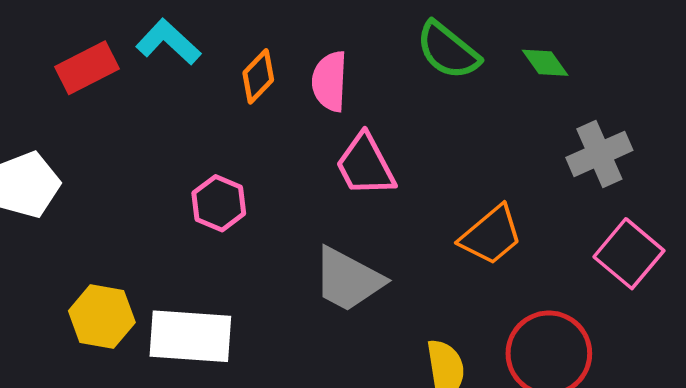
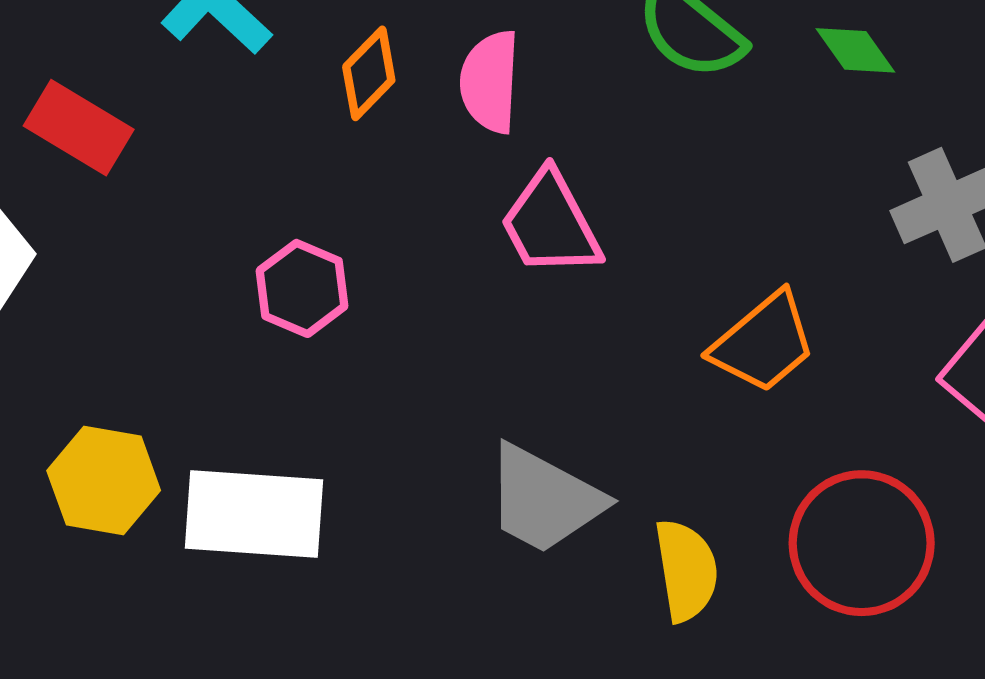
red rectangle: (87, 68) -> (79, 128), moved, turned 58
gray trapezoid: (348, 280) -> (544, 499), moved

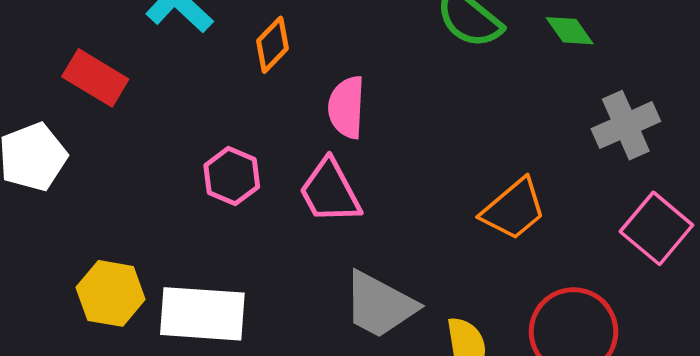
pink semicircle: (490, 82) -> (347, 107), moved
pink trapezoid: (551, 224) -> (330, 191), moved

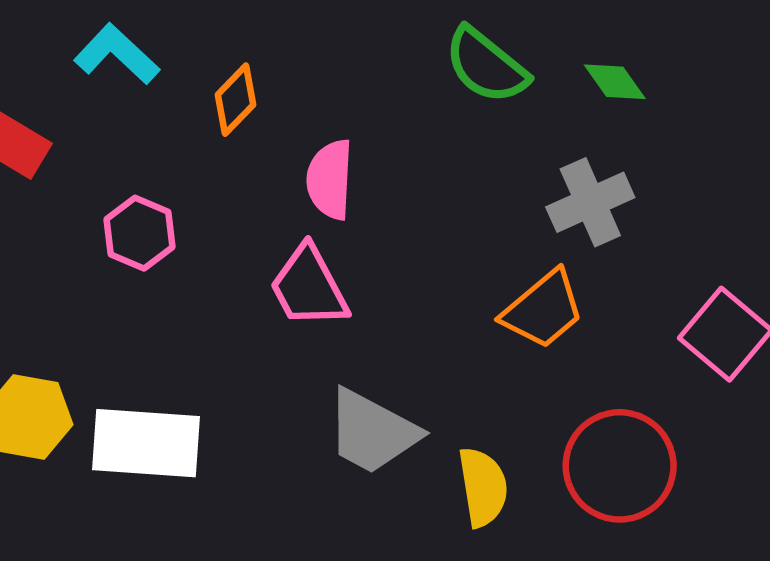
gray cross: (626, 125) -> (590, 202), moved
pink hexagon: (232, 176) -> (139, 233), moved

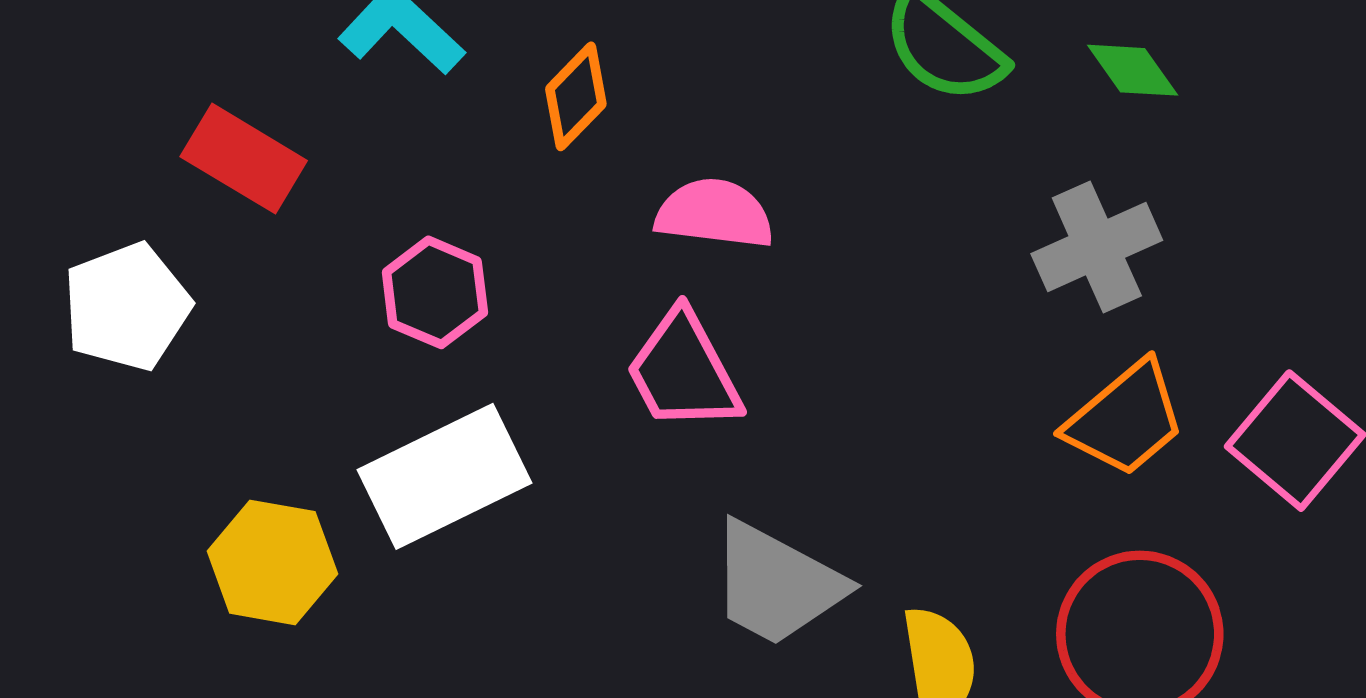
pink semicircle: (330, 179) -> (714, 214), turned 94
orange trapezoid: (543, 310) -> (1125, 419), moved
white rectangle: (146, 443) -> (444, 476), moved, turned -30

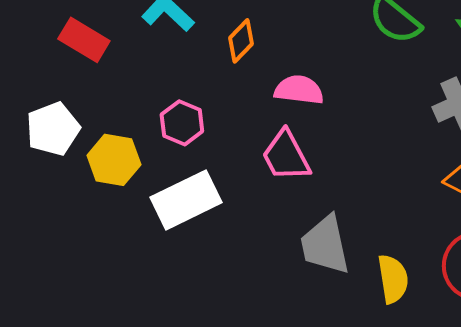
red rectangle: (244, 159) -> (84, 40), moved
yellow hexagon: (272, 562) -> (114, 160), moved
gray trapezoid: (777, 584) -> (325, 245), turned 50

